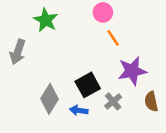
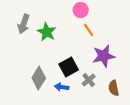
green star: (46, 20) -> (47, 32), moved
gray arrow: (18, 52) -> (24, 24), moved
brown semicircle: (151, 101) -> (114, 88), moved

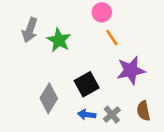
gray cross: (89, 80) -> (112, 115), moved
blue arrow: (62, 87) -> (87, 115), moved

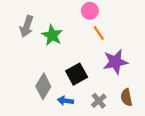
blue arrow: (87, 115) -> (65, 101), moved

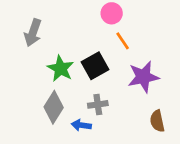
green star: (52, 35) -> (61, 69), moved
black square: (77, 74) -> (95, 66), moved
gray cross: (99, 101) -> (98, 104), moved, turned 32

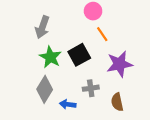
gray arrow: (33, 33) -> (42, 27), moved
gray cross: (98, 104) -> (91, 88), moved
brown semicircle: (157, 121) -> (117, 102), moved

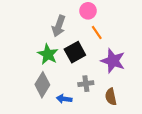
gray arrow: (42, 27) -> (59, 26), moved
purple star: (120, 64) -> (113, 61), turned 30

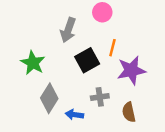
orange line: (97, 33) -> (112, 48), moved, turned 48
green star: (48, 54) -> (33, 63), moved
purple star: (113, 61) -> (131, 70), turned -30

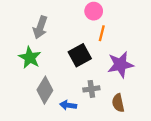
gray arrow: (68, 30) -> (40, 27), moved
orange line: (112, 48) -> (102, 33), moved

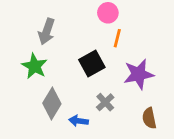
gray cross: (91, 89) -> (105, 102), turned -35
brown semicircle: (118, 103) -> (149, 118), moved

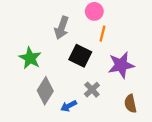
gray arrow: (47, 31) -> (62, 28), moved
black square: (92, 63) -> (80, 56), turned -35
blue arrow: (79, 121) -> (69, 106), turned -35

